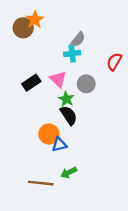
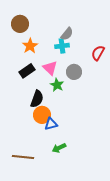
orange star: (35, 20) -> (30, 46), moved
black semicircle: (69, 115) -> (37, 99), moved, turned 54
brown line: (41, 183) -> (23, 157), moved

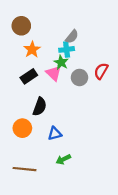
red semicircle: (98, 53) -> (101, 71), moved
green star: (57, 85) -> (61, 62), moved
orange circle: (42, 115) -> (22, 128), moved

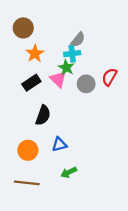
orange circle: (22, 128) -> (28, 150), moved

